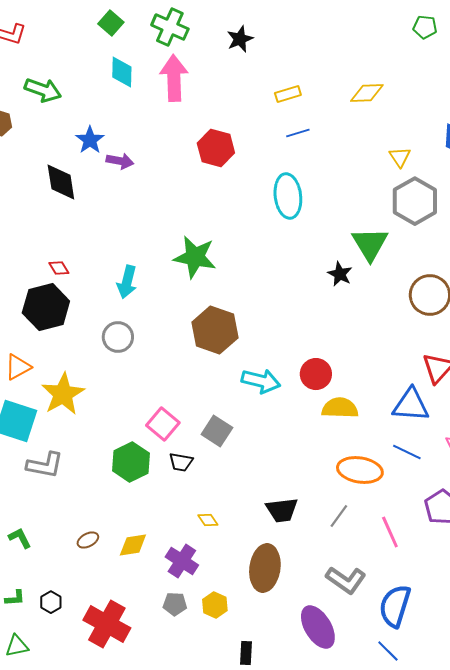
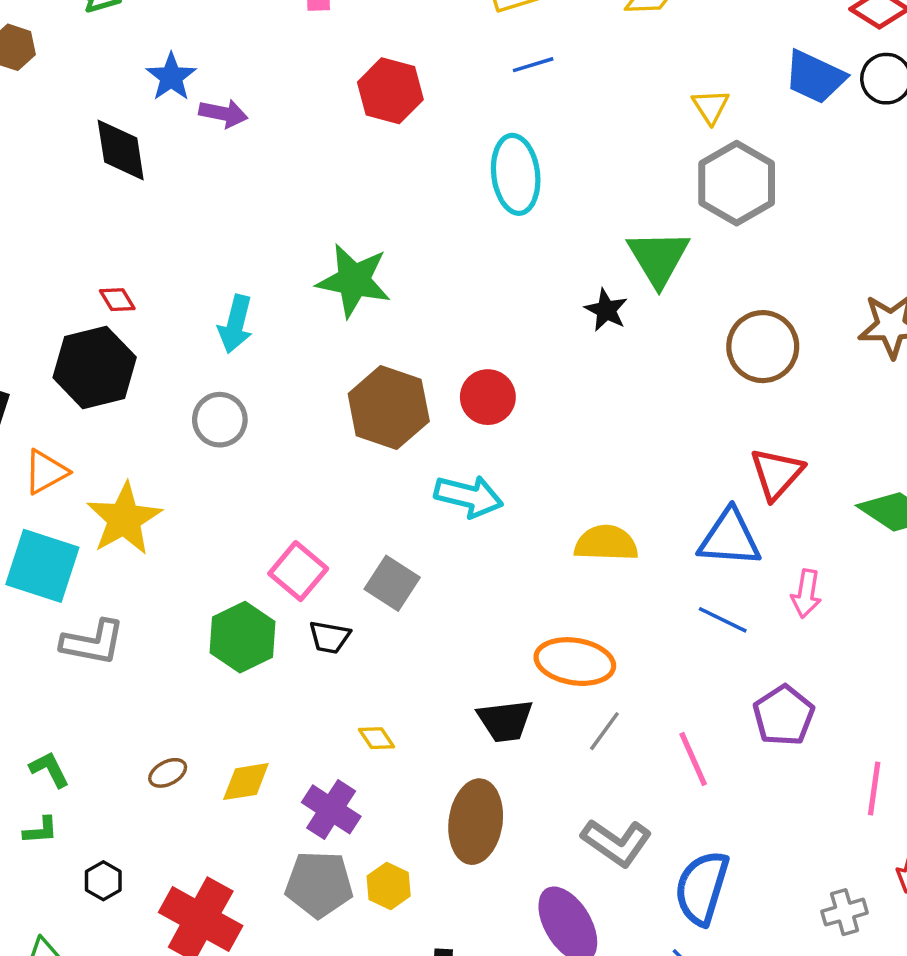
red circle: (316, 374) -> (488, 397), moved
orange ellipse: (360, 470) -> (575, 662), moved
green L-shape: (15, 598) -> (41, 830), moved
gray pentagon: (175, 604) -> (319, 884), size x1.6

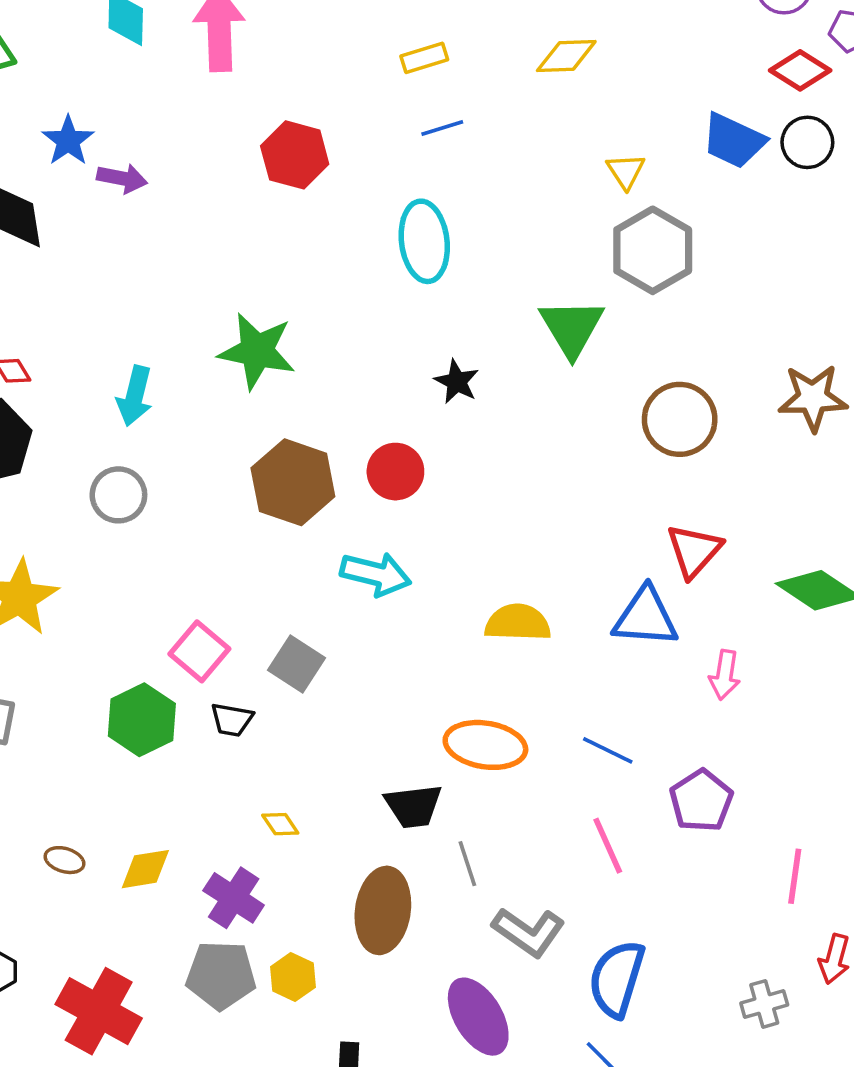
black star: (606, 310) -> (457, 382), moved
blue line: (723, 620) -> (608, 750), moved
gray line: (604, 731) -> (467, 864), moved, turned -54
brown ellipse: (168, 773) -> (65, 860), turned 45

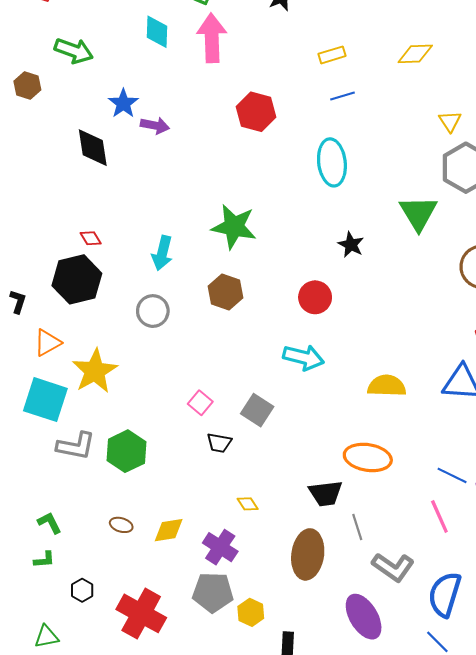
brown hexagon: (293, 482) -> (226, 292), moved, size x0.7
pink square: (199, 651) -> (200, 403), size x0.7
green hexagon: (142, 720) -> (126, 451), moved
blue line: (608, 750) -> (452, 475), moved
yellow hexagon: (293, 977) -> (251, 612), moved

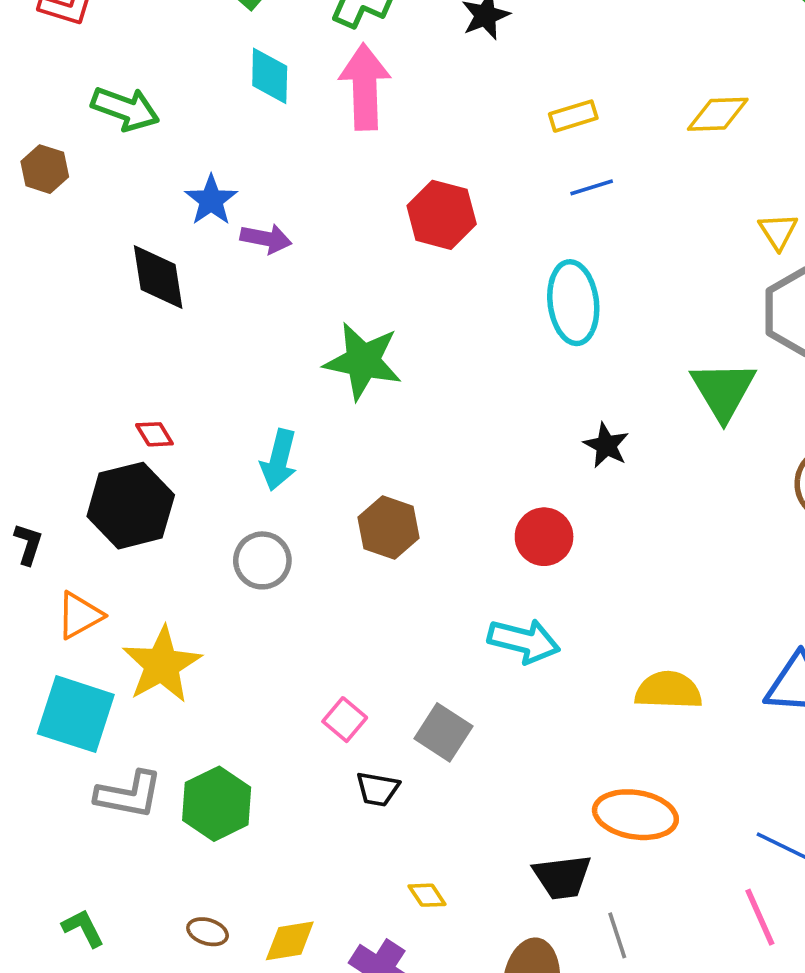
green star: (234, 227) -> (363, 361), moved

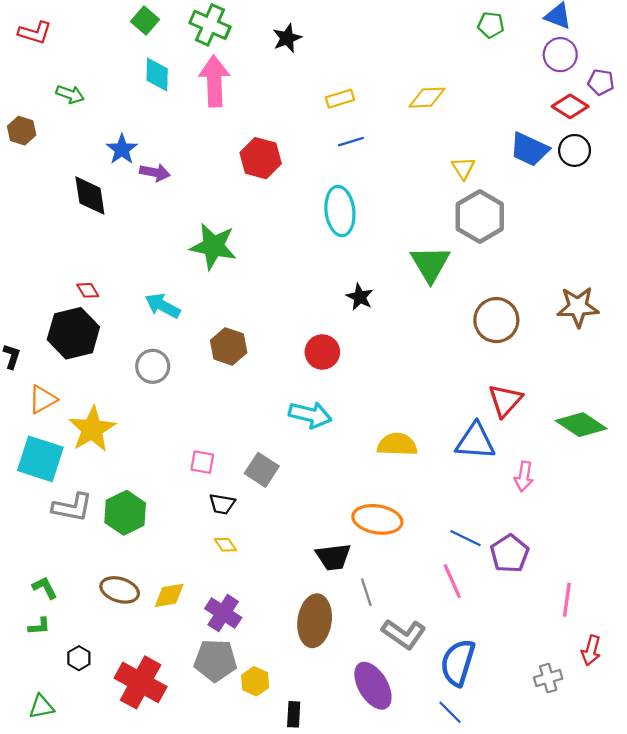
green arrow: (125, 109) -> (70, 94), size x0.7
cyan arrow: (279, 460) -> (163, 306), turned 104
pink square: (345, 720) -> (202, 462), turned -30
yellow diamond: (427, 895) -> (225, 545), moved
brown ellipse: (208, 932) -> (120, 590), size x1.6

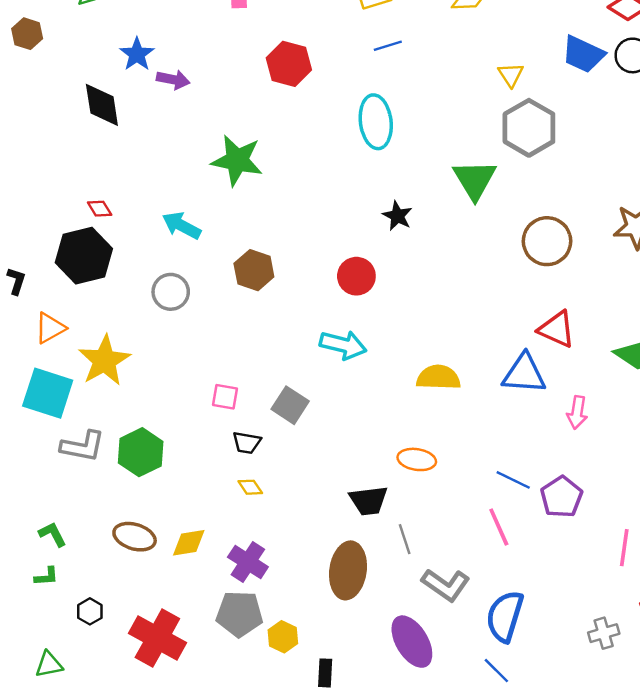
red triangle: (505, 400) -> (557, 329), turned -48
orange ellipse: (377, 519) -> (417, 459), size x0.7

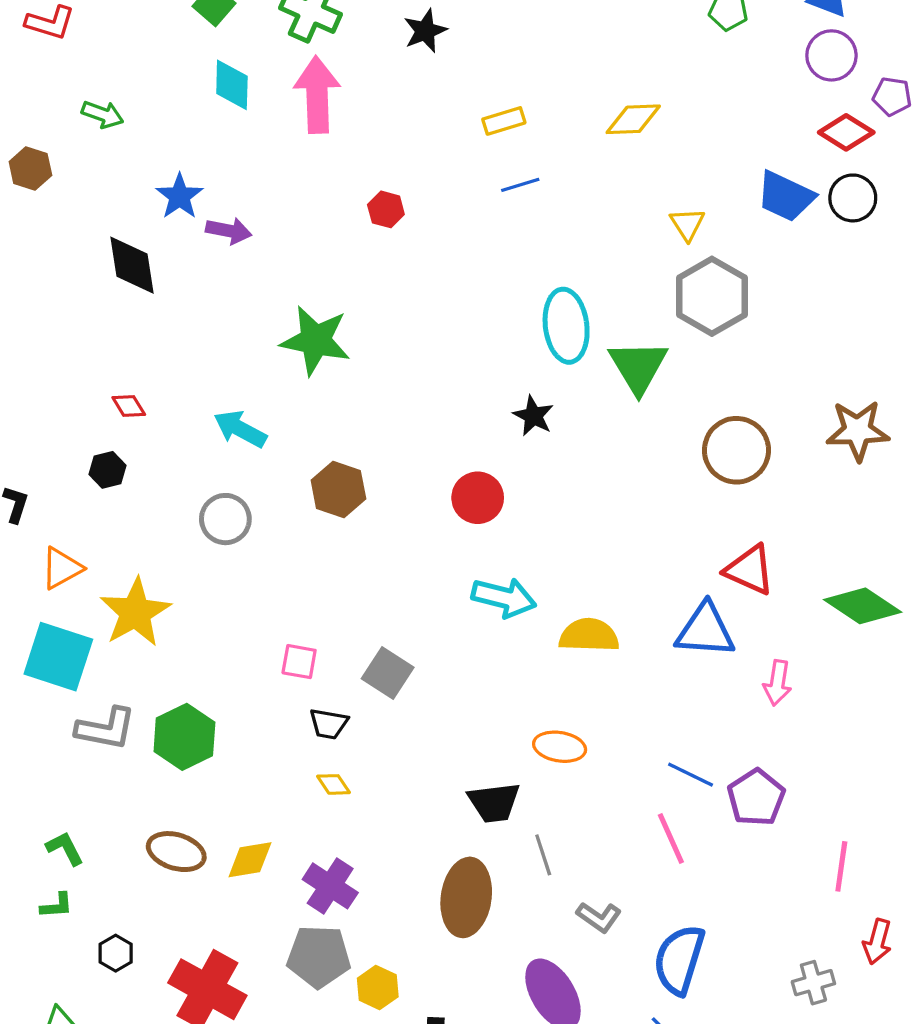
red hexagon: (289, 64) -> (386, 209), size x0.6
cyan ellipse: (376, 122) -> (566, 326), moved
black hexagon: (84, 256) -> (107, 470), size x0.5
cyan arrow: (343, 345) -> (504, 598), moved
gray L-shape: (446, 585) -> (599, 917), size x0.7

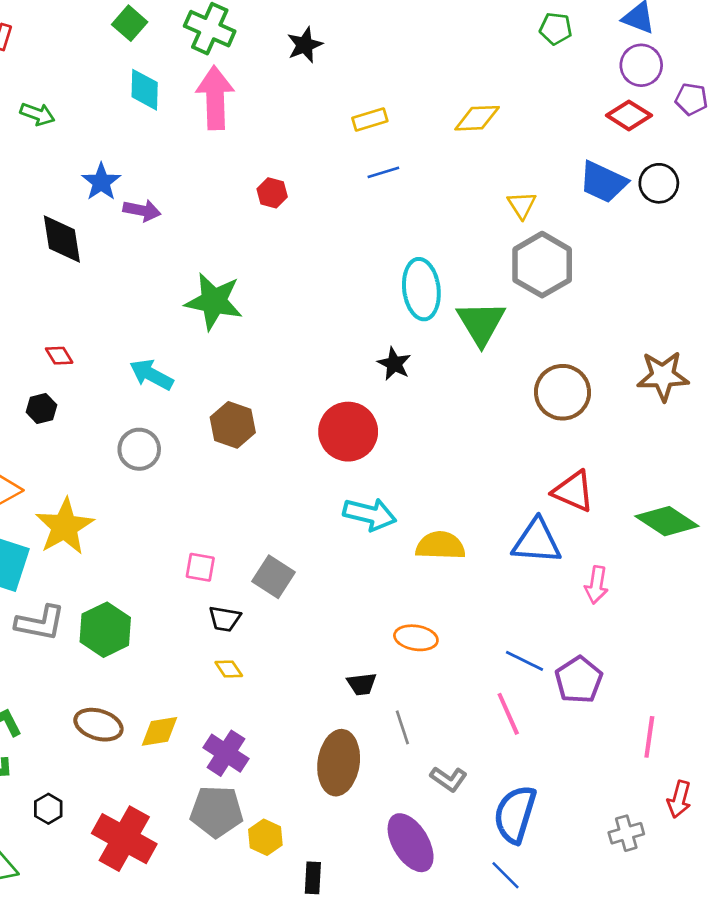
red diamond: (846, 132) -> (629, 115), moved
red circle: (478, 498) -> (348, 432), size x1.4
black trapezoid: (494, 802) -> (362, 684), size x0.7

